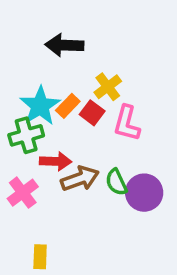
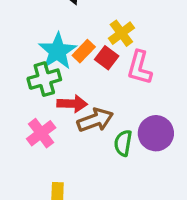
green semicircle: (116, 182) -> (123, 143), moved, turned 35

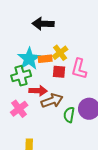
yellow cross: (121, 33) -> (60, 53), moved
orange rectangle: (84, 51) -> (45, 59), turned 40
red square: (107, 58) -> (59, 72), moved, turned -32

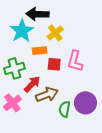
yellow cross: (60, 53) -> (55, 33), moved
cyan star: (29, 59) -> (22, 31), moved
red arrow: (38, 91) -> (32, 84), turned -48

